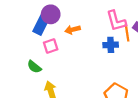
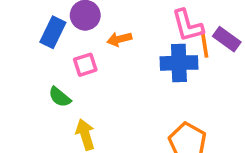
blue rectangle: (41, 25) -> (53, 32), moved
blue cross: (111, 45) -> (179, 63), size x1.5

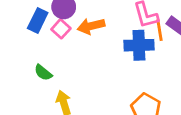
orange arrow: (119, 39) -> (91, 26), size x1.4
pink square: (85, 65) -> (61, 29), moved, turned -30

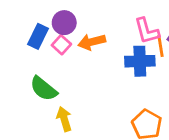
green semicircle: (43, 73) -> (44, 89), size x1.5

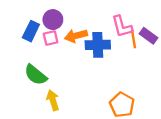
pink square: (61, 45) -> (51, 38), turned 35
blue cross: (140, 61) -> (98, 45), moved

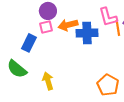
blue rectangle: (31, 31) -> (29, 43), moved
green semicircle: (36, 75) -> (17, 69), moved

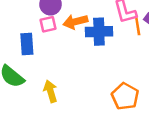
blue rectangle: (29, 43) -> (27, 44), turned -30

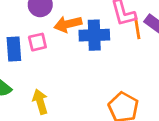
pink square: (48, 24) -> (37, 42), moved

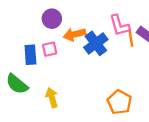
blue cross: (94, 35) -> (96, 43), turned -35

